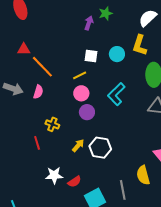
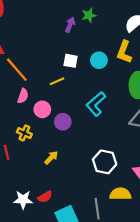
pink semicircle: (38, 92) -> (23, 96), moved
pink circle: (81, 93) -> (42, 109), moved
white hexagon: (100, 148) -> (105, 162), moved
white star: (54, 175) -> (23, 200), moved
yellow semicircle: (143, 175) -> (120, 194), turned 102

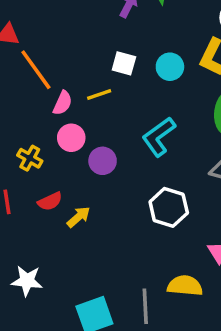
pink semicircle: (23, 96) -> (63, 103), moved
yellow cross: (24, 133) -> (30, 158), moved
white hexagon: (105, 162) -> (169, 207), moved
red semicircle: (45, 197) -> (50, 201), moved

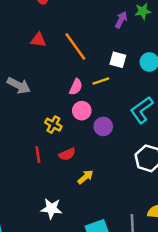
orange line: (36, 70) -> (75, 46), moved
yellow arrow: (79, 217) -> (85, 177), moved

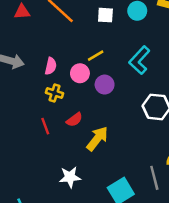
yellow line: (101, 81) -> (96, 56), moved
pink semicircle: (76, 87) -> (51, 66), moved
yellow arrow: (85, 177) -> (97, 139), size x1.5

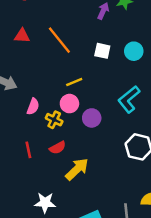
yellow line: (96, 56) -> (74, 82), moved
pink semicircle: (51, 66) -> (33, 107), moved
yellow cross: (55, 93) -> (54, 120), moved

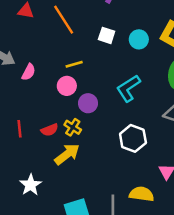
pink semicircle: (33, 107) -> (29, 72), moved
yellow cross: (54, 120) -> (73, 127), moved
white star: (45, 203) -> (31, 185), turned 30

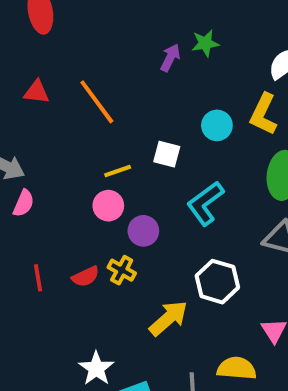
white square: (107, 35) -> (167, 154), moved
pink semicircle: (29, 72) -> (24, 203), moved
yellow arrow: (67, 154) -> (168, 318), moved
white star: (31, 185) -> (96, 368), moved

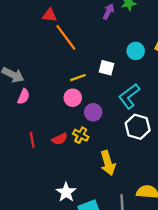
red triangle: (36, 92) -> (50, 15), moved
white hexagon: (217, 282) -> (138, 127), moved
yellow arrow: (168, 318) -> (108, 163), turned 115

